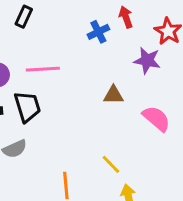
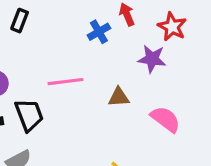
pink line: (43, 69) -> (65, 82), moved

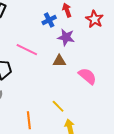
purple star: (152, 59) -> (66, 37), moved
pink line: (65, 82) -> (27, 50), turned 30

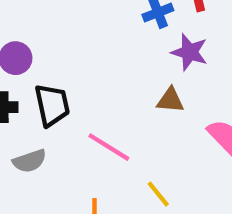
pink line: (27, 50) -> (109, 147), moved

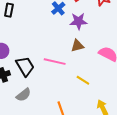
pink line: (109, 147) -> (55, 62), moved
yellow line: (158, 194) -> (83, 80), moved

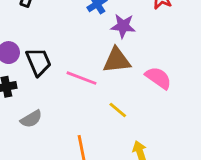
brown triangle: (77, 46) -> (117, 60), size x1.5
black trapezoid: (25, 66) -> (39, 62), moved

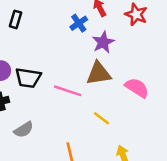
purple star: (123, 26) -> (103, 42), turned -30
black trapezoid: (39, 62) -> (28, 78), turned 124

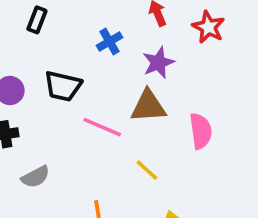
blue cross: (79, 23) -> (110, 41), moved
black trapezoid: (28, 78) -> (63, 86), moved
pink semicircle: (137, 88) -> (201, 131), turned 45

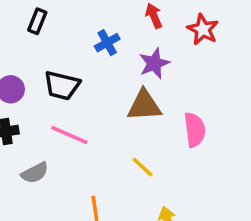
pink line: (102, 127) -> (69, 135), moved

